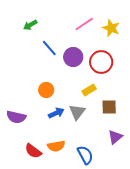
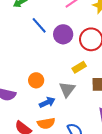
orange circle: (46, 90) -> (36, 80), moved
blue arrow: (56, 113) -> (47, 102), moved

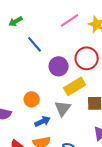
purple circle: (63, 34) -> (59, 66), moved
yellow rectangle: (79, 67) -> (75, 86), size x1.5

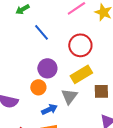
red circle: (87, 58) -> (80, 45), moved
purple circle: (59, 66) -> (47, 68), moved

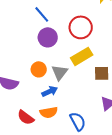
purple circle: (47, 68) -> (48, 37), moved
gray triangle: (69, 96) -> (60, 72), moved

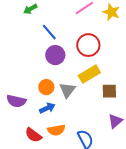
blue arrow: (50, 91) -> (47, 108), moved

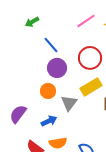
orange circle: (46, 87) -> (48, 91), moved
purple semicircle: (16, 101) -> (18, 114), turned 114

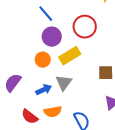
yellow rectangle: (91, 87) -> (70, 56), moved
gray triangle: (69, 103) -> (64, 83), moved

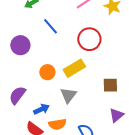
purple circle: (52, 37) -> (20, 45), moved
blue arrow: (44, 90) -> (41, 109), moved

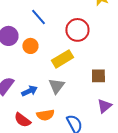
orange circle: (47, 72) -> (30, 46), moved
blue arrow: (41, 109) -> (29, 91), moved

